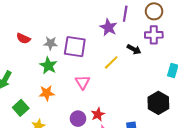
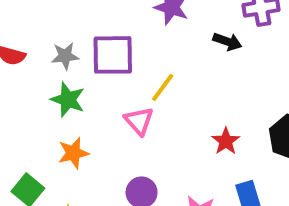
yellow line: (111, 62) -> (163, 88), moved
red star: (98, 114) -> (226, 141), moved

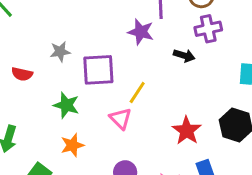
gray star: (65, 56) -> (60, 52), moved
red star: (226, 141) -> (187, 131), size x1.4

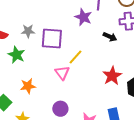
gray star: (60, 52) -> (28, 31), moved
green star: (66, 105) -> (17, 55), moved
red star: (187, 131) -> (112, 76), moved

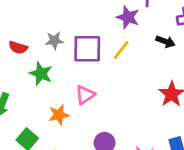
yellow line: (76, 57) -> (121, 50), moved
pink triangle: (62, 73) -> (85, 95), moved, turned 35

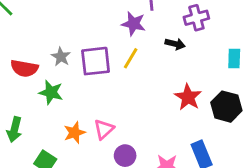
gray star: (54, 41) -> (61, 57), turned -30
red semicircle: (18, 47) -> (24, 68), size x1.4
pink triangle: (85, 95) -> (104, 129), moved

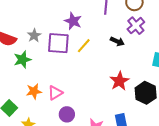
purple cross: (196, 18) -> (136, 26), turned -36
purple star: (134, 24) -> (73, 21), moved
green star: (51, 92) -> (22, 60), turned 30

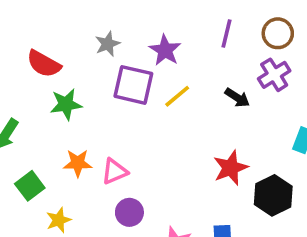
gray star: (34, 35) -> (108, 44), moved

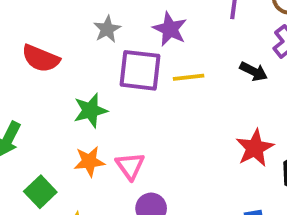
yellow line: (177, 96) -> (189, 77), turned 40
green star: (66, 104) -> (90, 110), moved
pink triangle: (115, 171) -> (130, 166), turned -36

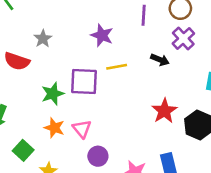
gray star: (107, 29) -> (43, 39), moved
purple square: (140, 70) -> (84, 82), moved
orange star: (89, 161) -> (54, 128), turned 30

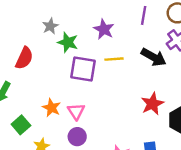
black arrow: (160, 60) -> (154, 57), size x1.5
red semicircle: (17, 61) -> (24, 58), moved, turned -90
green star: (53, 94) -> (68, 42), moved, turned 30
purple circle: (98, 156) -> (77, 137), moved

